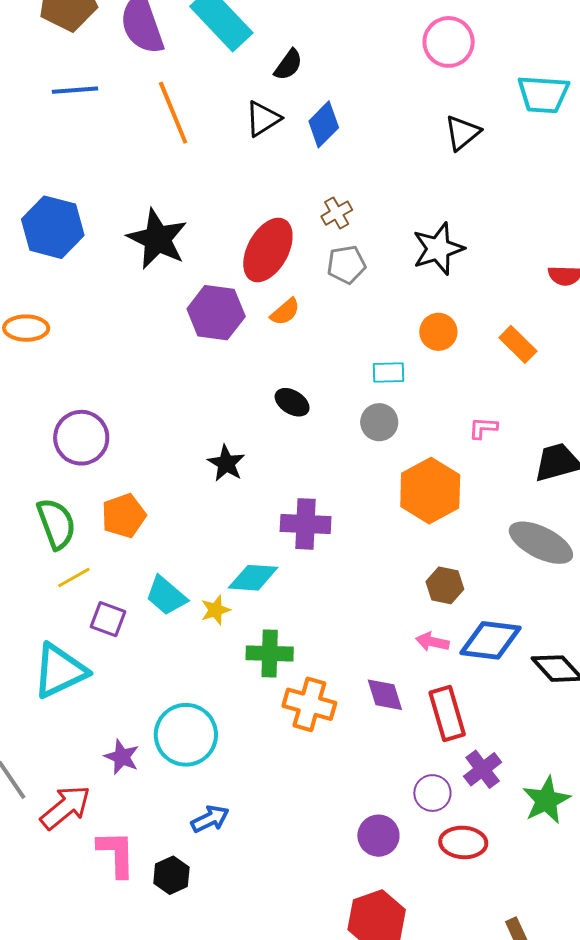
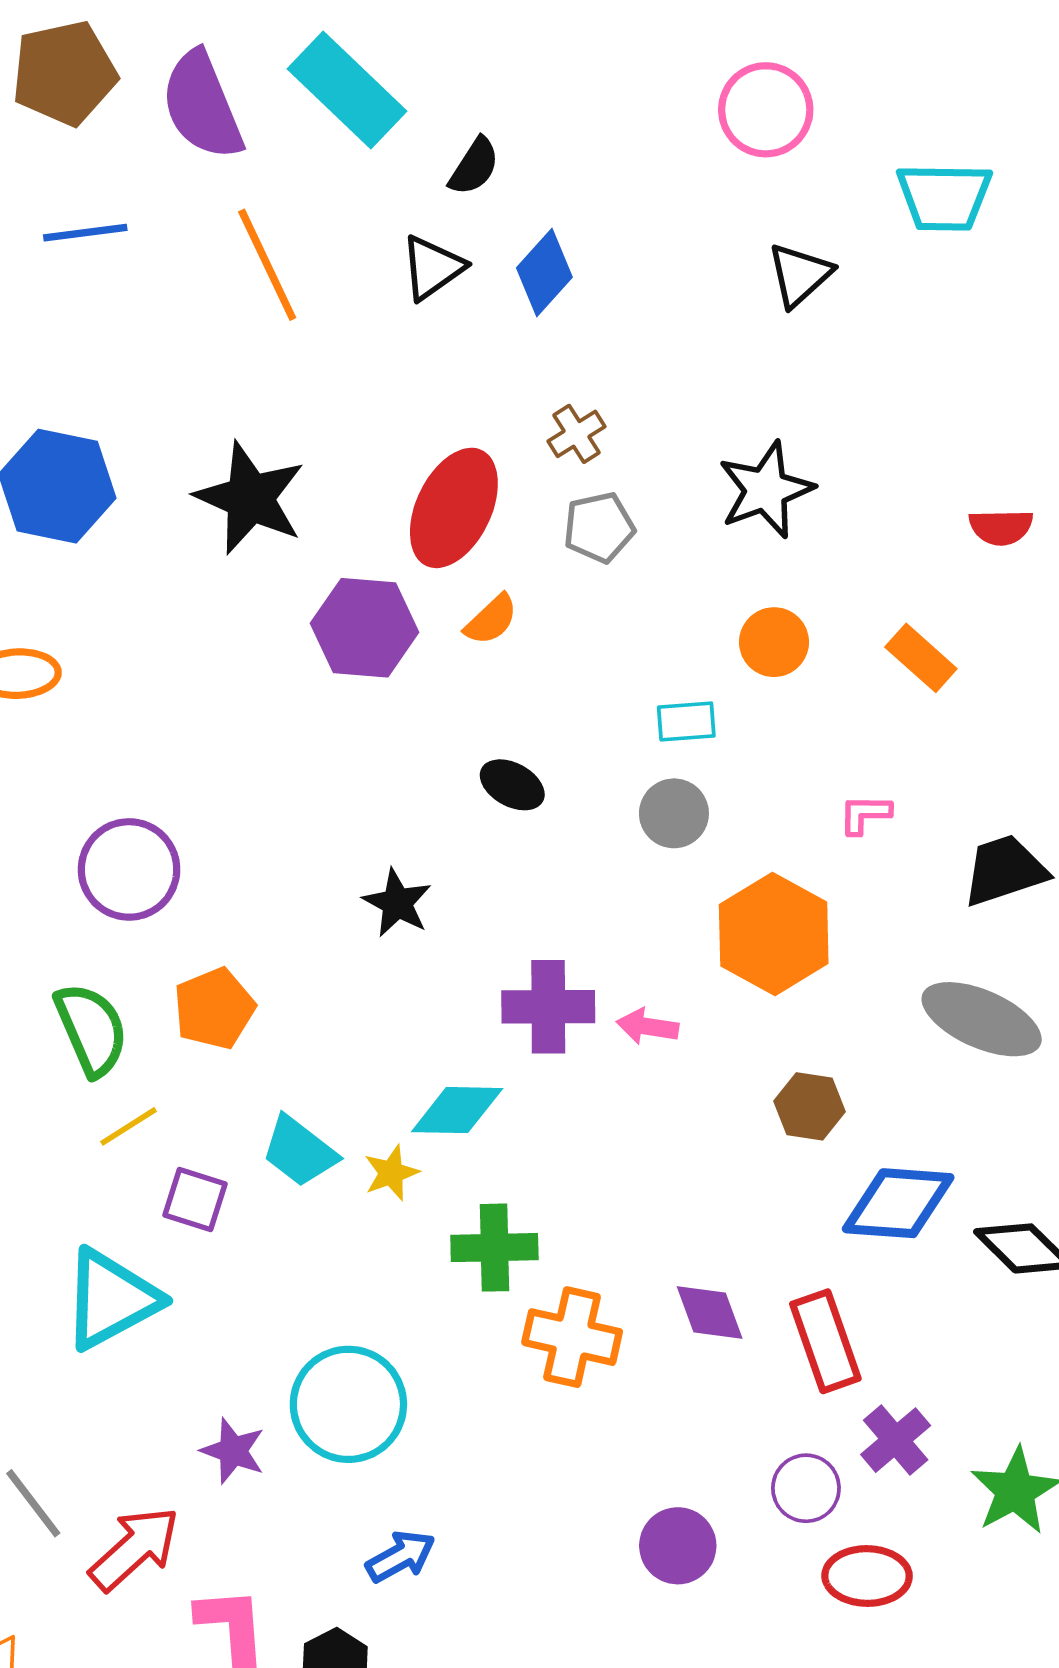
pink arrow: (432, 642) -> (648, 1026), moved
purple circle: (378, 836) -> (678, 1546), moved

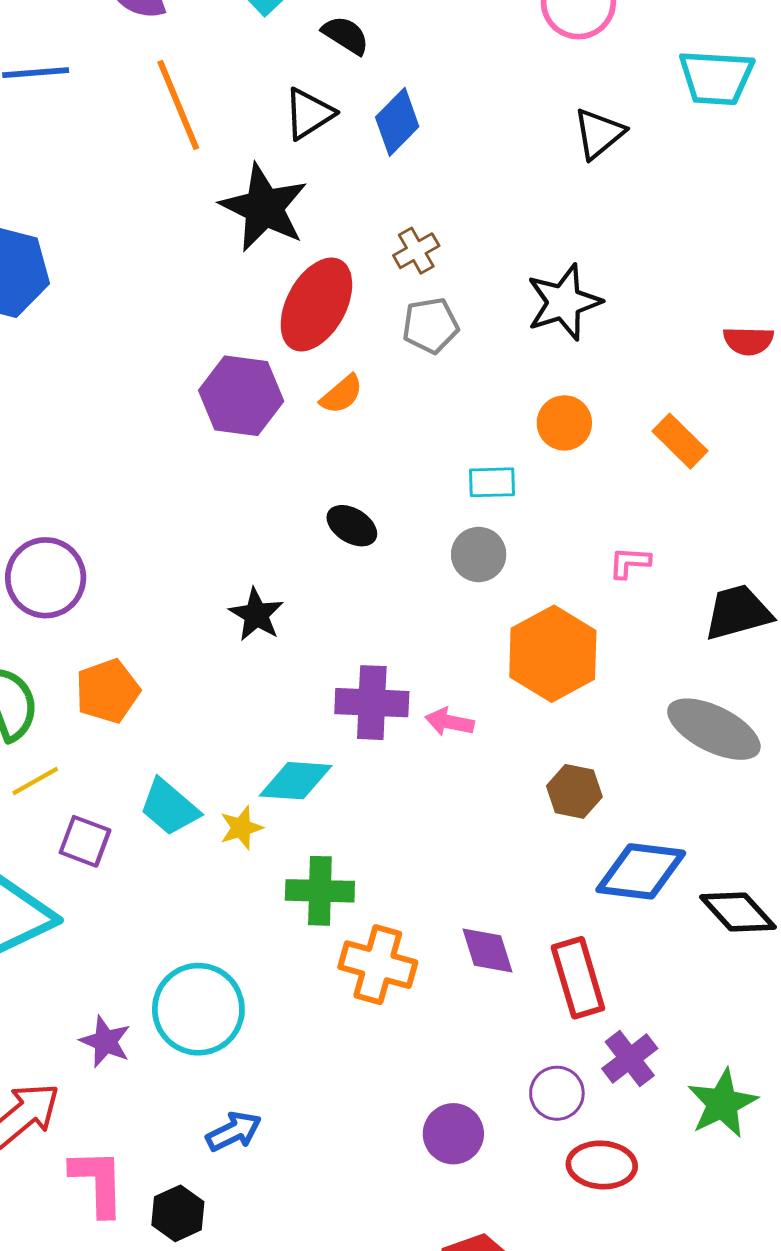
black semicircle: (474, 166) -> (346, 35), turned -93
black star: (250, 498) -> (264, 208), moved

